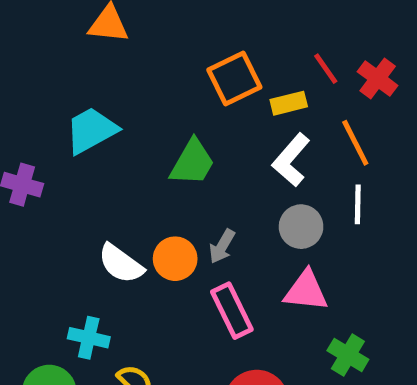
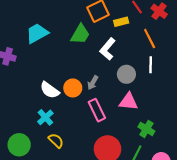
white L-shape: (291, 160) -> (107, 49), moved
green trapezoid: (192, 162) -> (80, 34), moved
cyan cross: (89, 338) -> (45, 117), moved, turned 35

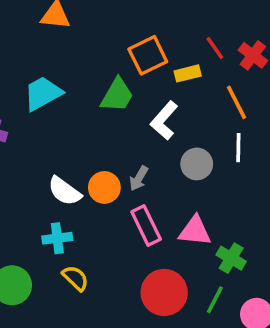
pink triangle: (129, 102) -> (195, 231), moved
cyan cross: (45, 117) -> (57, 238), turned 35

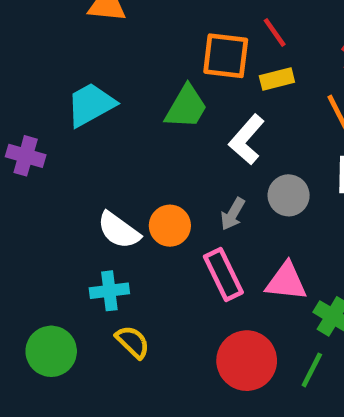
red line: (215, 48) -> (275, 32), moved
orange square: (148, 55) -> (226, 56), turned 33
gray arrow: (139, 178) -> (233, 214), moved

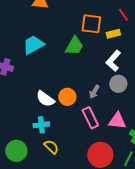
red line: (275, 32) -> (123, 15), moved
white L-shape: (247, 140) -> (113, 61), moved

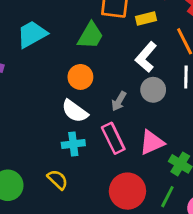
orange circle: (67, 97) -> (80, 77), moved
white semicircle: (45, 99) -> (75, 111), moved
pink triangle: (117, 121) -> (152, 143), turned -30
cyan cross: (41, 125) -> (73, 144), moved

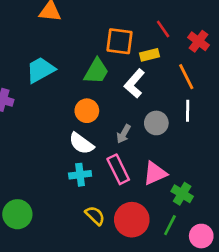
white L-shape: (146, 57) -> (135, 83), moved
yellow semicircle: (58, 180) -> (95, 216), moved

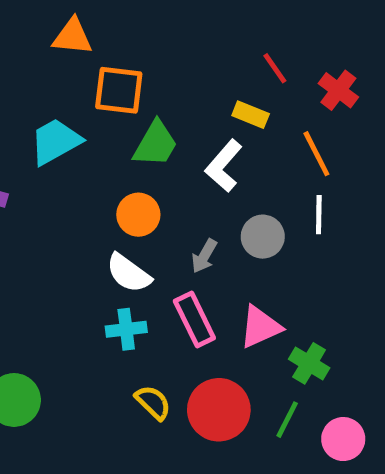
orange square: (120, 41) -> (119, 90), moved
yellow rectangle: (149, 55) -> (251, 115), turned 36

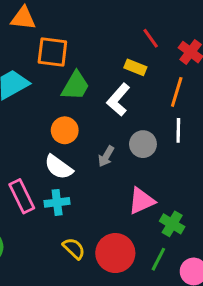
orange line: (316, 154) -> (177, 92), turned 44
pink rectangle: (194, 320) -> (22, 196), moved

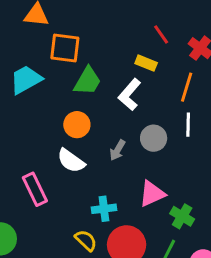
cyan cross: (57, 202) -> (104, 209), moved

